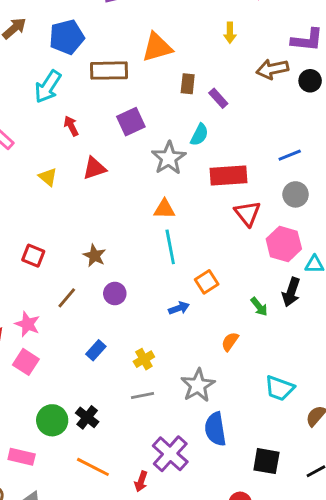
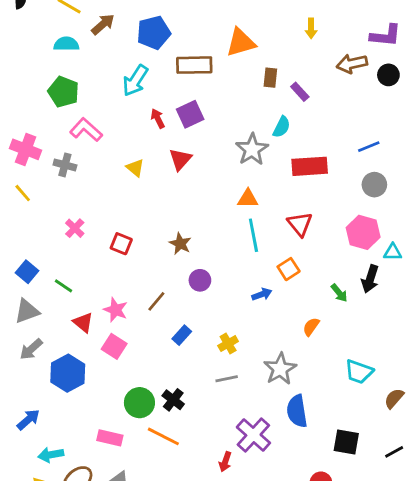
purple square: (131, 122) -> (190, 114), moved
red triangle: (94, 168) -> (180, 159), turned -30
red triangle: (247, 213) -> (300, 224), moved
brown line: (67, 298) -> (156, 301), moved
orange line: (93, 467) -> (163, 436), moved

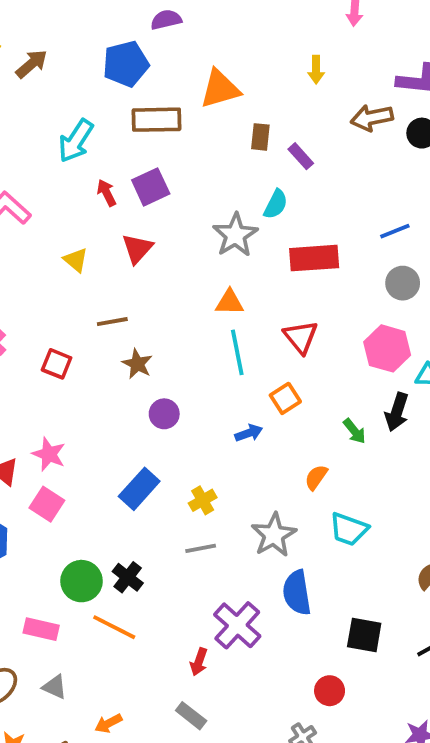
blue pentagon: (154, 33) -> (126, 64), moved
brown line: (156, 301) -> (112, 322), moved, turned 40
blue rectangle: (182, 335) -> (139, 489), size x1.5
cyan trapezoid: (359, 372) -> (349, 529), moved

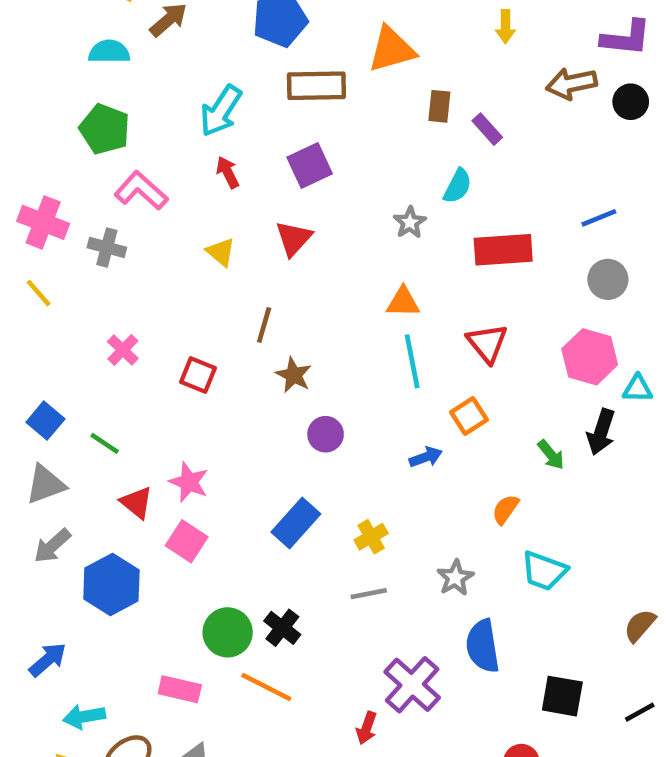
red arrow: (107, 193) -> (228, 172), moved
gray star: (235, 235) -> (410, 222), size x0.6
brown line: (112, 322) -> (264, 325), turned -64
gray star: (274, 535) -> (455, 578), size x0.7

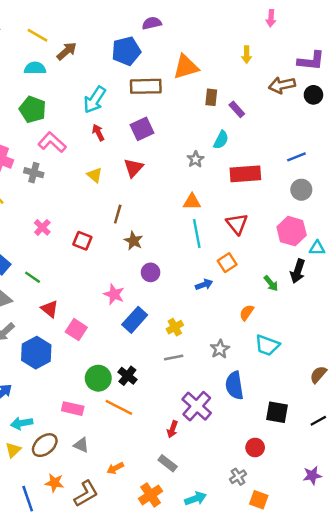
pink star: (189, 482) -> (114, 294), moved

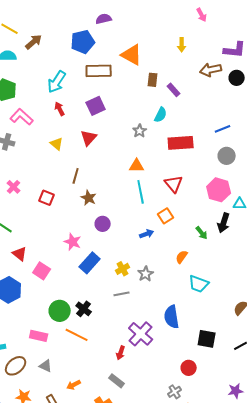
pink arrow: (271, 18) -> (202, 15), turned -32
orange triangle: (186, 67) -> (132, 55), turned 45
gray star: (220, 349) -> (146, 274), moved

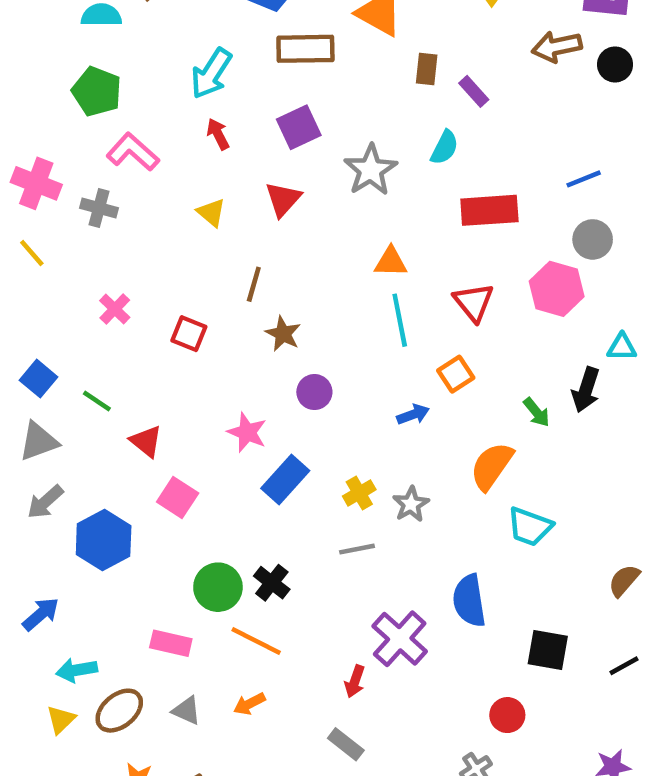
gray star: (140, 131) -> (371, 170), moved, size x1.6
pink hexagon: (219, 190) -> (557, 289), moved
red triangle: (20, 254) -> (146, 441), moved
orange semicircle: (182, 257) -> (492, 466), size x1.6
orange arrow: (74, 385) -> (249, 704), moved

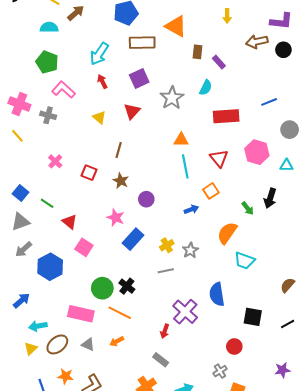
gray circle: (593, 239) -> (290, 130), moved
brown star: (283, 334) -> (121, 181), moved
cyan triangle: (622, 347) -> (286, 165), moved
pink rectangle: (171, 643) -> (81, 314), size x1.4

